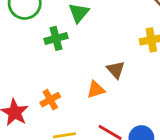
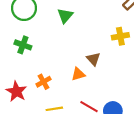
green cross: (56, 38) -> (23, 45), moved, turned 35

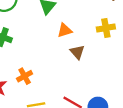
orange triangle: (78, 74) -> (65, 30), moved

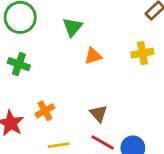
brown triangle: (77, 52) -> (99, 114), moved

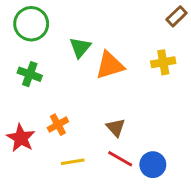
green triangle: (72, 27) -> (80, 47), moved
orange triangle: (93, 56) -> (110, 65), size x1.5

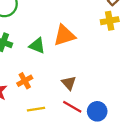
green triangle: (80, 47) -> (37, 46), moved, turned -48
yellow cross: (163, 62) -> (110, 21), moved

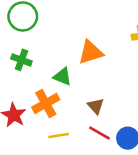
green triangle: (37, 46) -> (62, 77), moved
orange cross: (25, 81) -> (46, 103), size x1.5

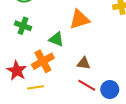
brown triangle: (96, 106) -> (84, 63), turned -40
yellow line: (59, 135) -> (36, 87), moved

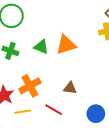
green triangle: (56, 39) -> (41, 47), moved
red line: (87, 85) -> (54, 110), moved

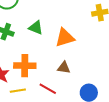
orange triangle: (66, 45) -> (65, 38), moved
orange cross: (30, 86) -> (25, 66), turned 30

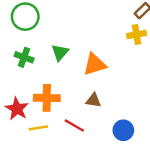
green triangle: (36, 28) -> (60, 53), turned 49

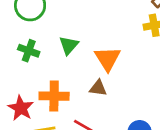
orange triangle: (95, 64) -> (107, 59), turned -45
brown triangle: (93, 100) -> (98, 88), moved

